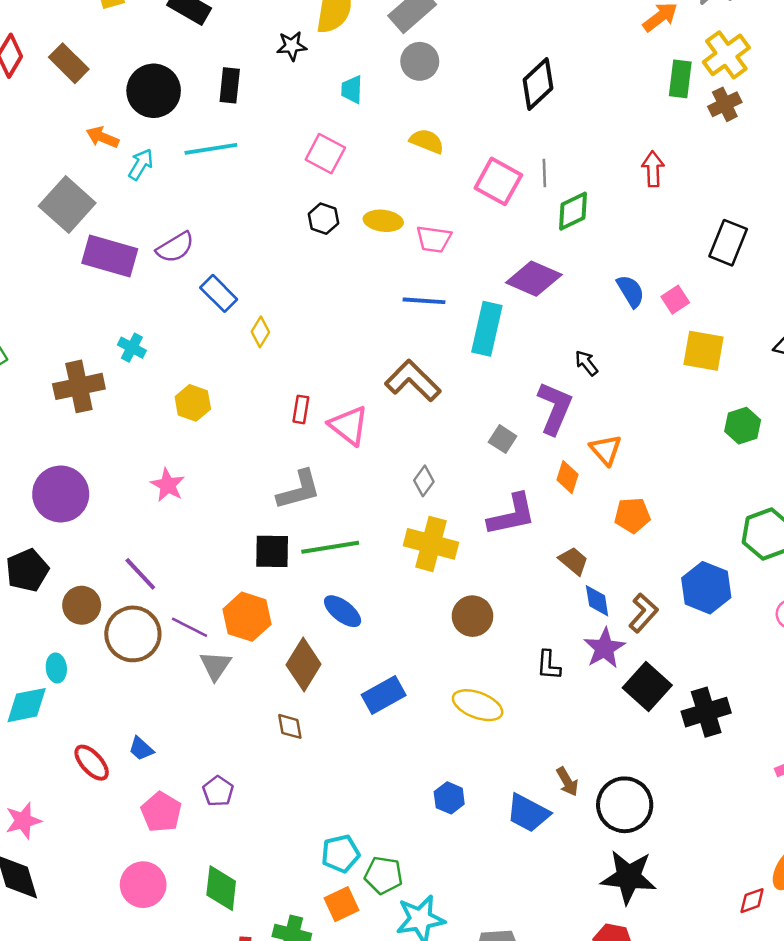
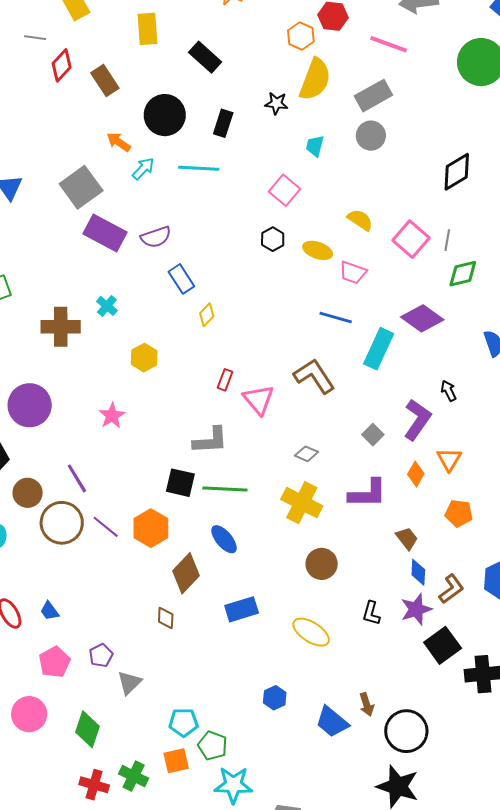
yellow semicircle: (427, 141) -> (360, 220), moved
gray diamond: (424, 481) -> (307, 454), turned 65
gray triangle: (216, 666) -> (129, 683), moved

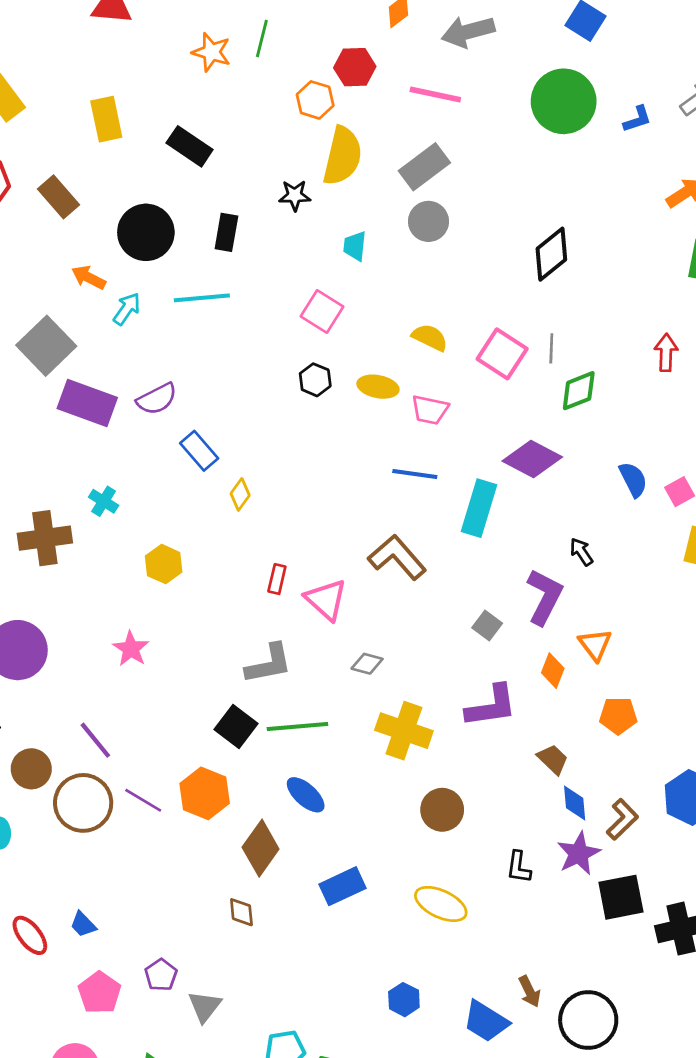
gray diamond: (307, 454) -> (367, 664), moved
black square: (180, 483) -> (236, 727), turned 32
black square: (443, 645) -> (621, 897), turned 33

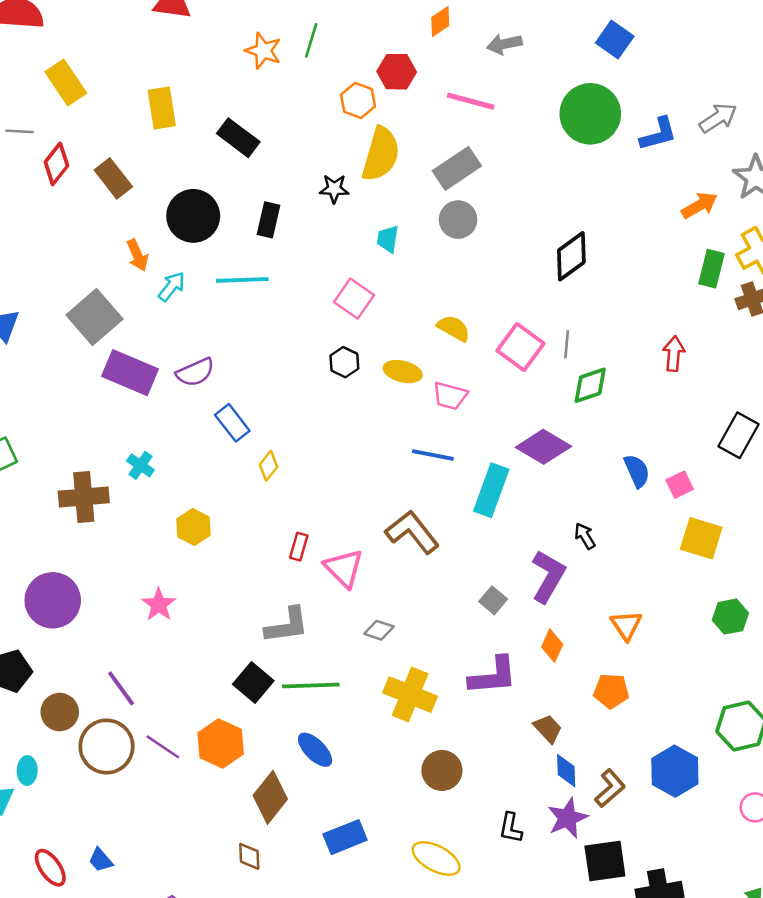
gray arrow: (468, 32) -> (504, 44), size x0.7
blue L-shape: (637, 119) -> (658, 134), size x1.4
orange arrow: (89, 277) -> (137, 255), turned -144
orange triangle: (595, 645) -> (626, 625), moved

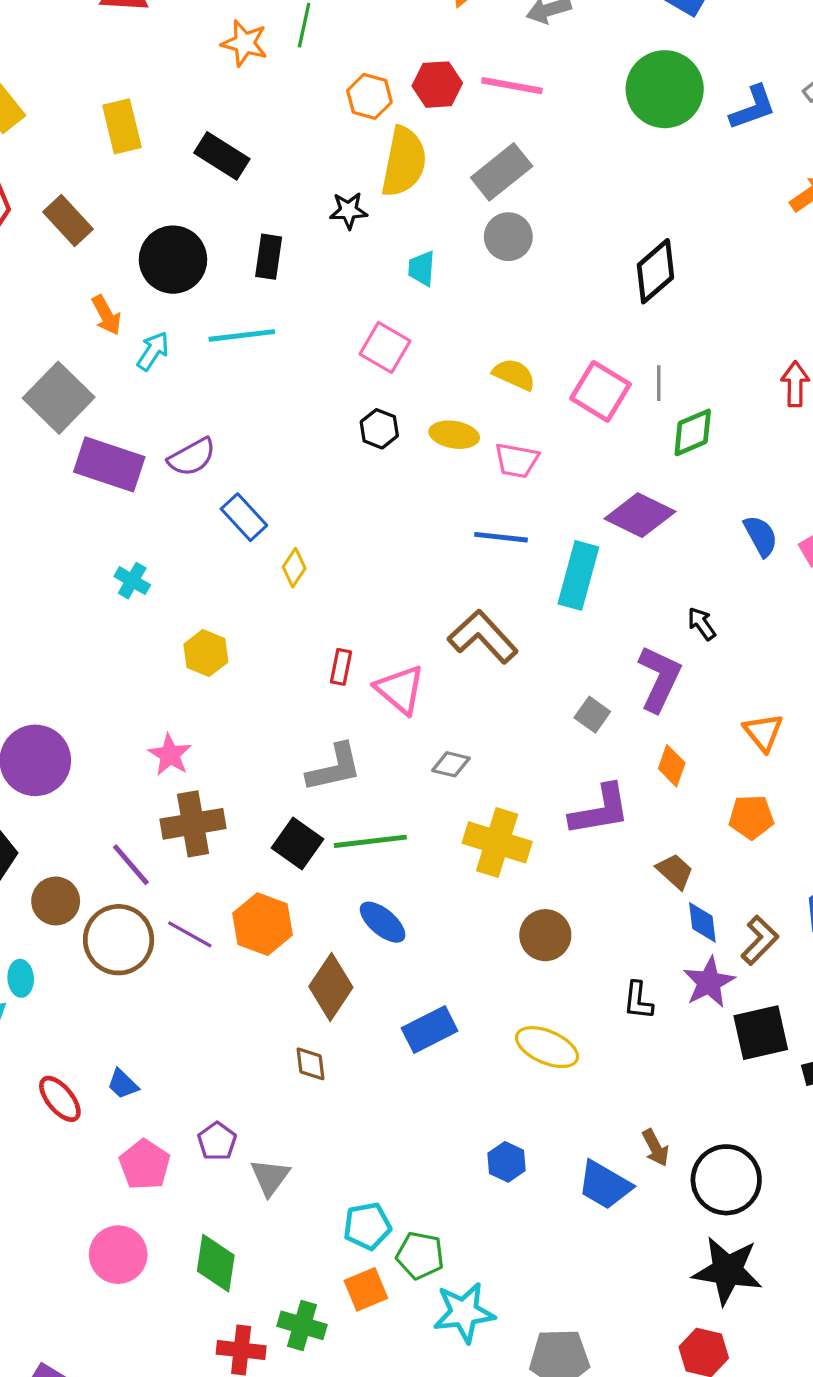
red hexagon: (397, 72) -> (437, 85), moved
brown cross: (84, 497) -> (193, 824), moved

